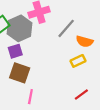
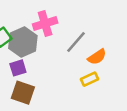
orange semicircle: (85, 41) -> (97, 57), turned -49

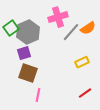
pink cross: (45, 23) -> (58, 17), moved
orange semicircle: (97, 57) -> (88, 28), moved

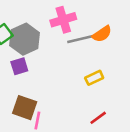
gray line: (71, 32) -> (80, 39), turned 36
brown square: (28, 73) -> (25, 108), moved

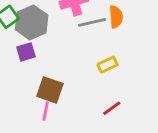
orange semicircle: (102, 34) -> (116, 17), turned -60
brown square: (25, 108) -> (50, 90), moved

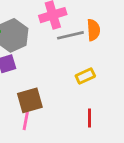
brown square: (50, 90) -> (30, 100), turned -35
red line: (112, 108) -> (89, 118), turned -54

